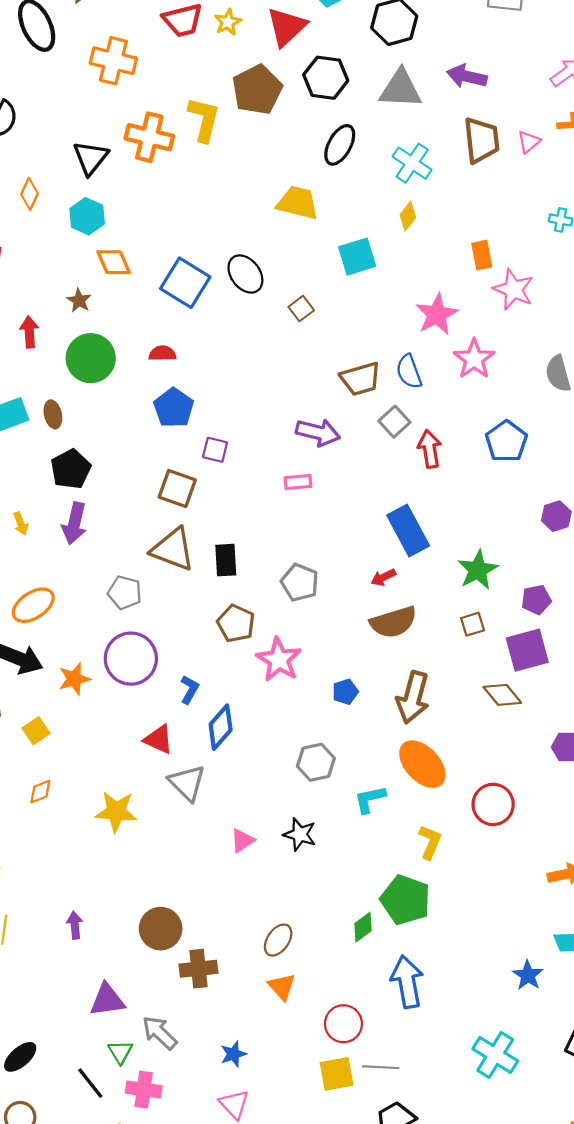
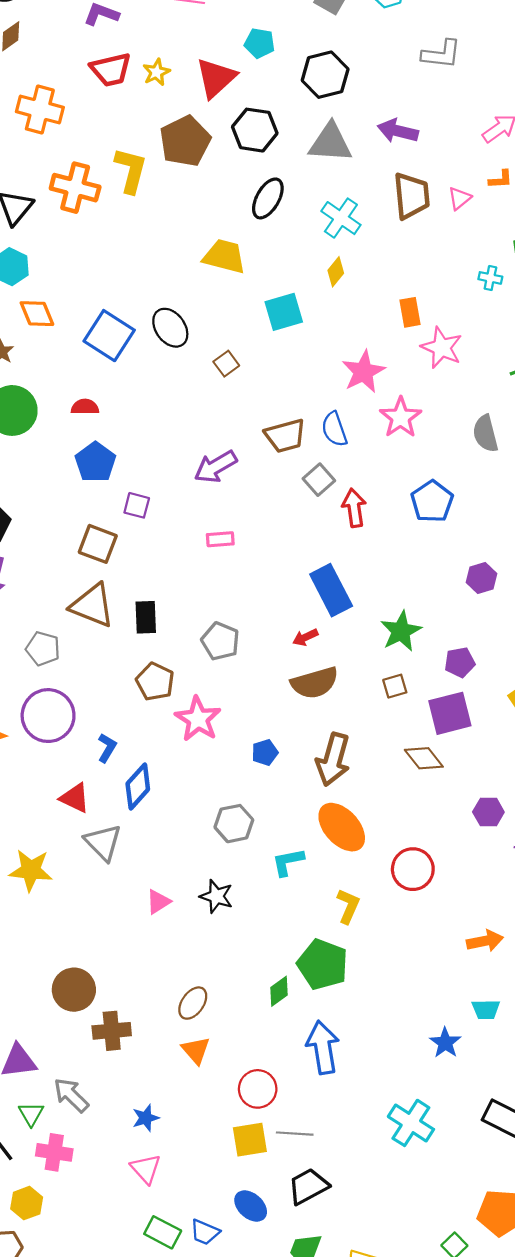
purple arrow: (318, 432) -> (216, 467), moved, turned 135

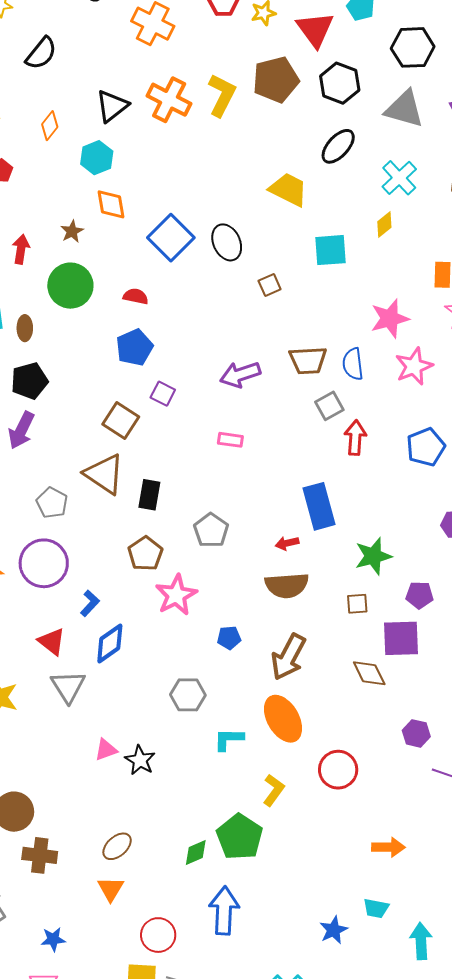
red triangle: (216, 78) -> (315, 29), turned -36
black star: (216, 896) -> (140, 760), moved

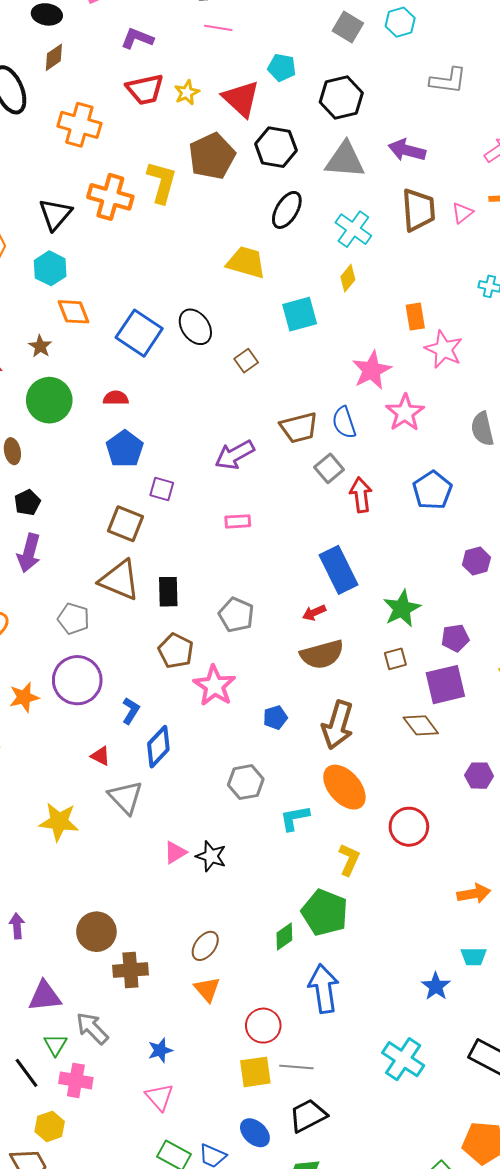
black pentagon: (29, 381) -> (27, 502), size x0.7
red triangle: (52, 642) -> (100, 756), size x0.7

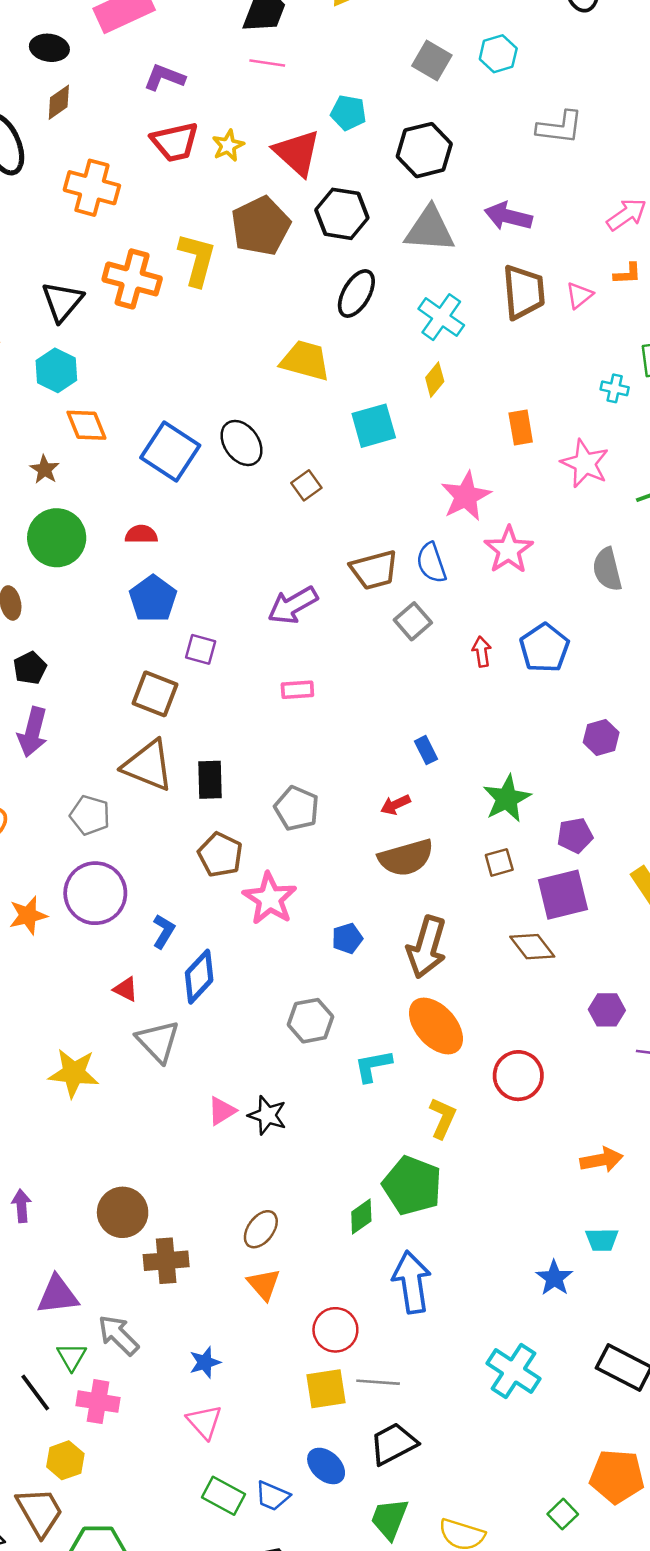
pink star: (444, 349) -> (585, 463), moved
red arrow: (361, 495) -> (482, 652), moved, size x0.7
blue rectangle: (338, 570) -> (426, 750), size x0.5

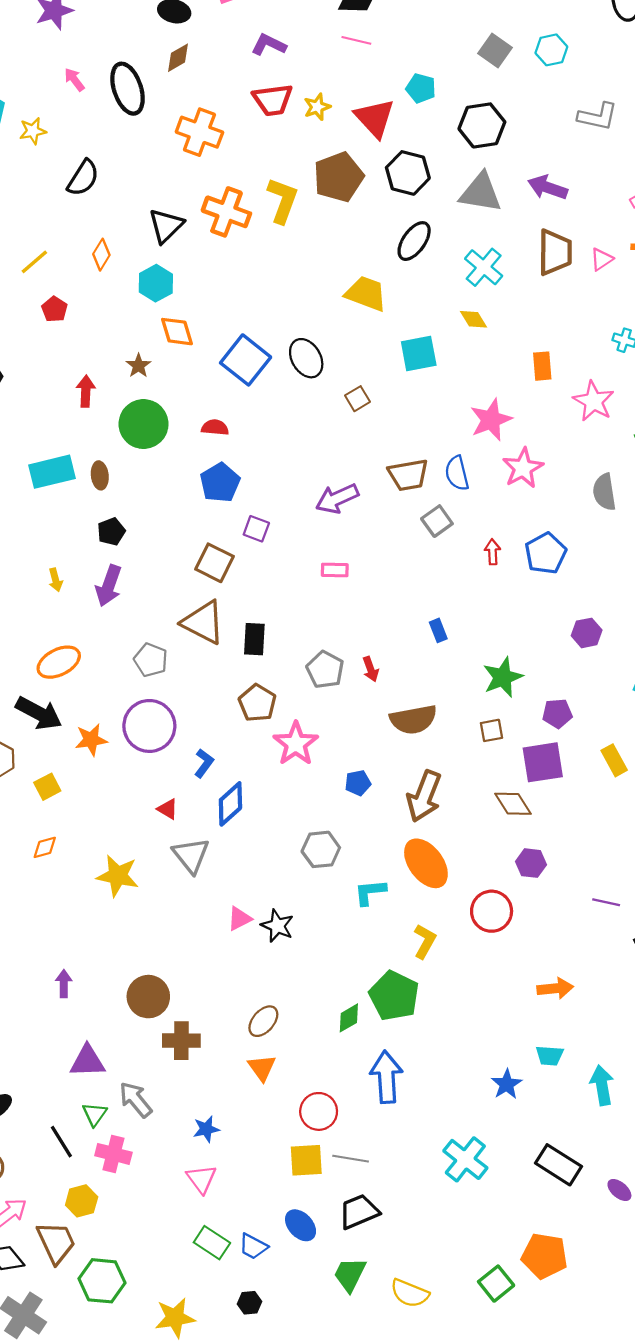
yellow diamond: (435, 380) -> (473, 319), turned -76
red arrow: (395, 805) -> (371, 669), moved, turned -90
purple hexagon: (607, 1010) -> (531, 863), moved
green square: (563, 1514) -> (496, 1284), size x1.4

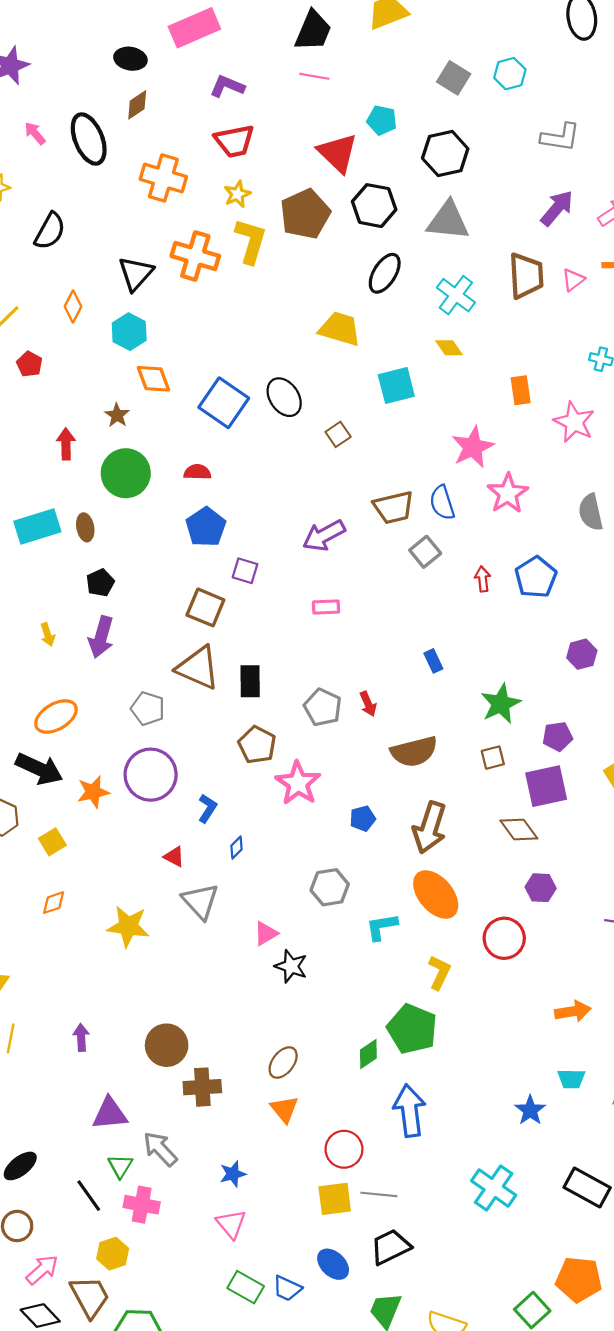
yellow star: (317, 107) -> (237, 194), moved
purple arrow: (548, 187) -> (557, 208), moved, turned 114
blue diamond: (230, 804) -> (237, 848), size x0.5
pink triangle: (239, 919) -> (266, 933), moved

